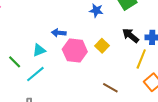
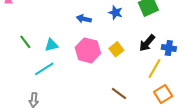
blue arrow: (59, 33) -> (84, 19), moved
black arrow: (131, 36) -> (147, 43), turned -96
green line: (15, 62) -> (25, 42), moved

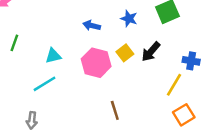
green line: (25, 42) -> (14, 43), moved, turned 56
black arrow: (147, 43) -> (151, 52), moved
yellow square: (116, 49) -> (125, 53), moved
brown line: (119, 93) -> (115, 110), moved, turned 35

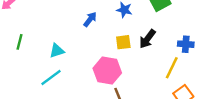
blue arrow: (92, 25) -> (90, 19), turned 119
yellow square: (125, 53) -> (123, 42), turned 35
pink hexagon: (96, 63) -> (107, 71), moved

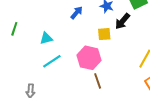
black arrow: (147, 39) -> (122, 21), moved
cyan line: (51, 77) -> (52, 61), moved

